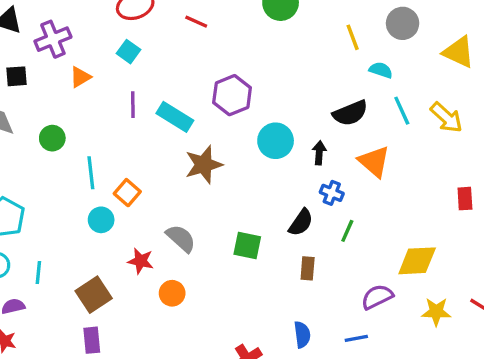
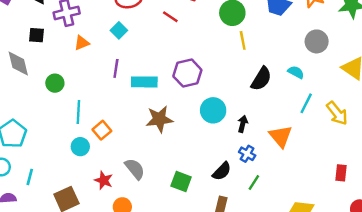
yellow line: (353, 37) -> (243, 40), moved
cyan line: (402, 111) -> (306, 103), turned 42
black semicircle: (350, 113) -> (261, 79), moved, turned -45
cyan rectangle: (175, 117) -> (144, 82), turned -40

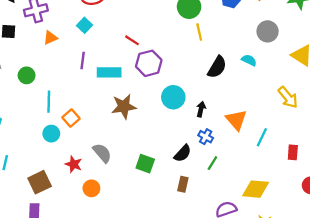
red line: (170, 17) -> (132, 40), moved
cyan line: (306, 103) -> (262, 137), moved

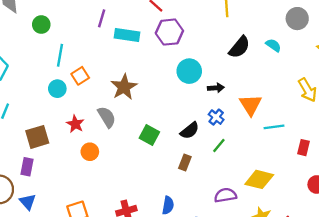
brown star: (124, 106) -> (124, 87), moved, turned -30
black arrow: (201, 109) -> (216, 88), turned 64
cyan line: (262, 137) -> (274, 127), turned 48

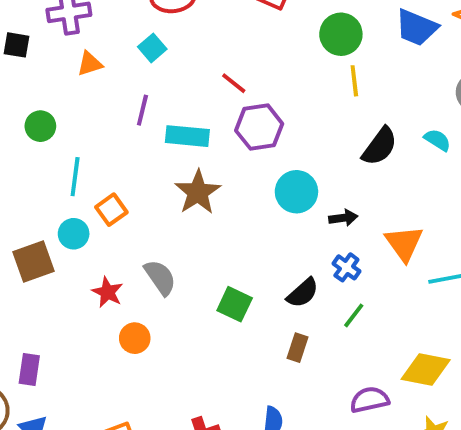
brown star: (124, 87) -> (198, 192), moved
brown square: (37, 137) -> (34, 262), moved

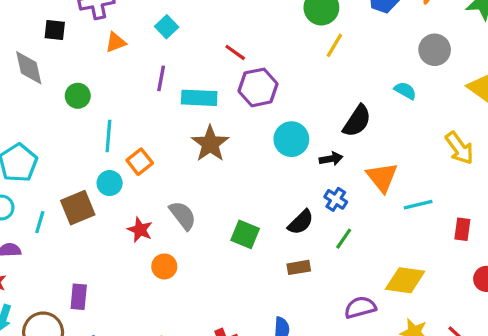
yellow line: (354, 81) -> (334, 45), turned 40
black semicircle: (380, 146) -> (357, 121), moved
brown rectangle: (297, 348) -> (299, 267), turned 65

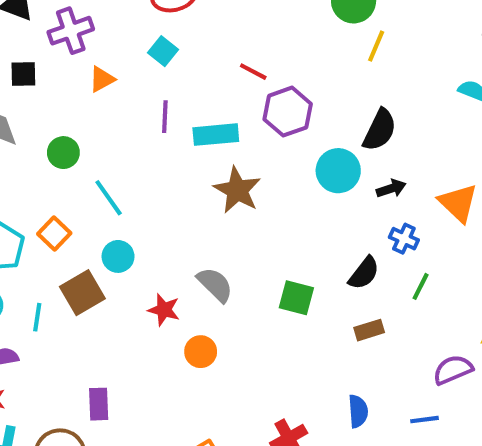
black semicircle: (357, 121) -> (380, 130), moved
cyan line: (108, 136) -> (109, 198), turned -32
orange square: (140, 162) -> (54, 233), moved

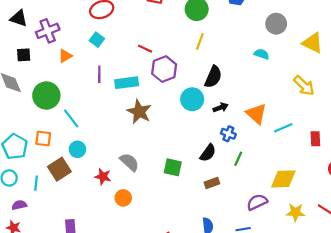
yellow line: (376, 46) -> (200, 41), moved
green circle: (63, 153) -> (46, 95), size x1.6
orange square: (54, 233) -> (43, 139), turned -35

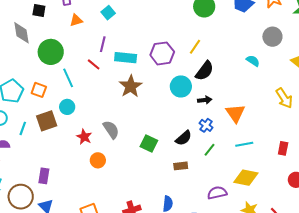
yellow line: (200, 41) -> (195, 47), moved
red line: (145, 49) -> (94, 64), moved
cyan line: (283, 128) -> (244, 144), moved

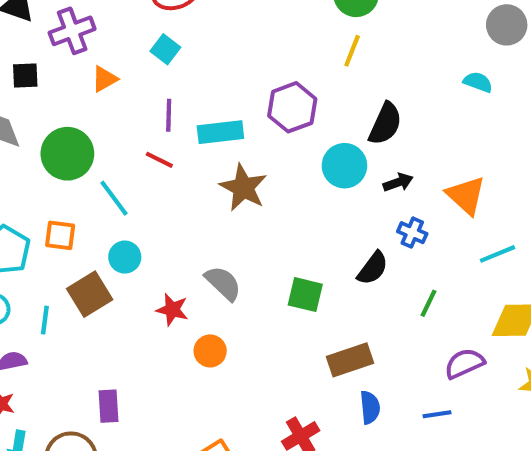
yellow line: (195, 47) -> (352, 51), moved
green line: (210, 150) -> (429, 303), moved
brown rectangle: (181, 166) -> (350, 360), moved, size x1.5

